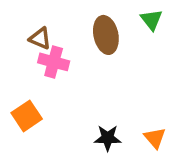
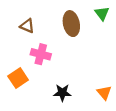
pink cross: (54, 62) -> (41, 54), moved
black star: (108, 138) -> (62, 93), moved

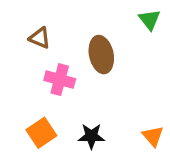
brown ellipse: (71, 24) -> (101, 55), moved
orange square: (18, 78) -> (41, 133), moved

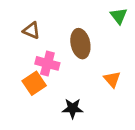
orange square: (41, 133) -> (34, 83), moved
orange triangle: (153, 136) -> (112, 79), moved

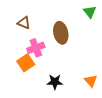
pink cross: (47, 63) -> (36, 48), turned -36
orange triangle: (112, 79) -> (91, 81), moved

